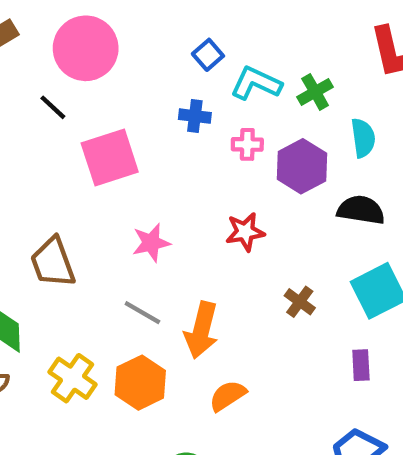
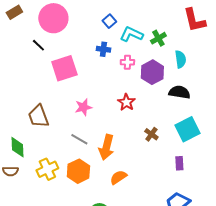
red star: (245, 232) -> (126, 102), turned -30
yellow cross: (72, 378) -> (47, 169), turned 30

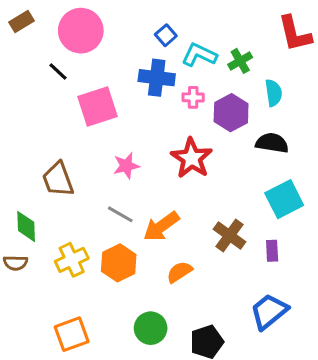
blue cross: (103, 49) -> (157, 78), size x1.6
red star: (126, 102) -> (192, 158), size x1.5
brown cross: (151, 134) -> (230, 236), moved, size x1.5
orange arrow: (106, 147) -> (161, 226), turned 40

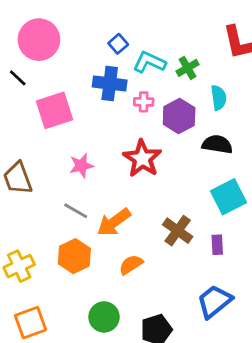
yellow cross: (72, 260) -> (19, 266), moved

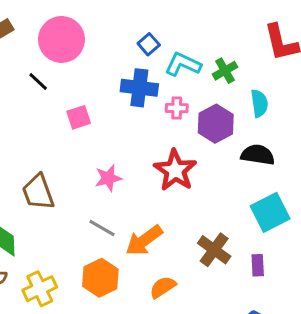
pink square: (55, 110) -> (79, 117), size x0.6

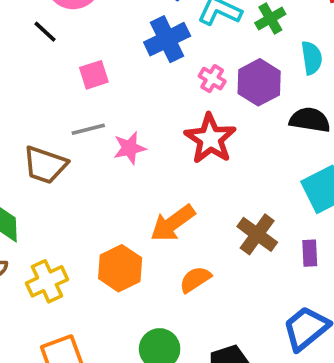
blue cross: (139, 88) -> (167, 39), turned -33
pink cross: (177, 108) -> (212, 79), moved, turned 30
brown trapezoid: (38, 192) -> (45, 165), turned -51
gray line: (102, 228) -> (88, 129), moved, turned -44

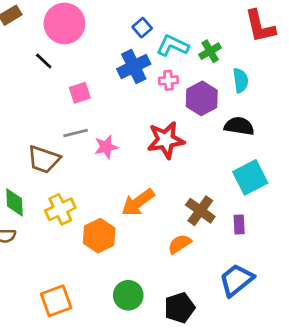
pink cross: (212, 79) -> (168, 80), moved, turned -36
red star: (210, 139) -> (166, 140), turned 30
orange semicircle: (195, 279) -> (180, 244), moved
yellow cross: (47, 281) -> (60, 209), moved

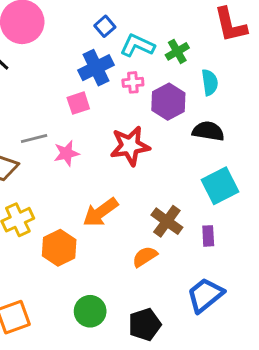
pink square: (80, 93) -> (78, 103), moved

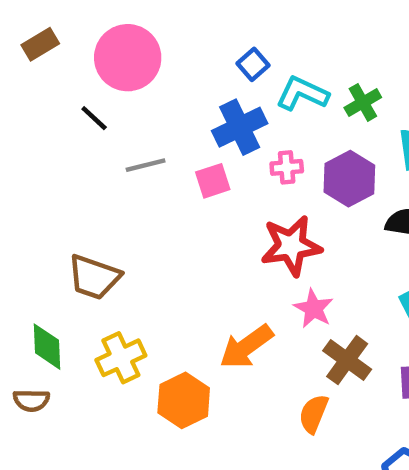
pink cross: (133, 82) -> (287, 167), moved
gray line: (34, 139) -> (146, 165), moved
pink star: (66, 153) -> (314, 309), moved, turned -30
orange semicircle: (145, 257) -> (314, 414), turned -35

